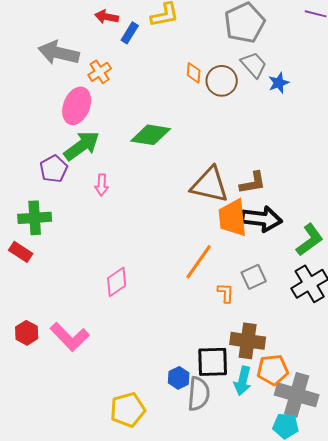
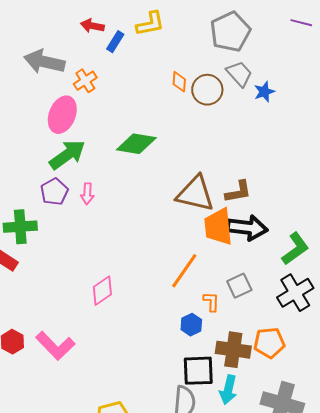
purple pentagon: (54, 169) -> (54, 192), moved
orange pentagon: (273, 370) -> (269, 343), moved
blue hexagon: (179, 378) -> (191, 325), moved

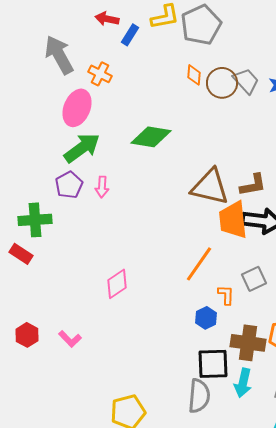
gray pentagon: (230, 32) -> (201, 25), moved
gray arrow: (44, 62) -> (59, 55), turned 48
gray trapezoid: (239, 74) -> (246, 81), moved
orange cross: (85, 81) -> (100, 74), turned -30
pink L-shape: (55, 346) -> (70, 339), size x0.6

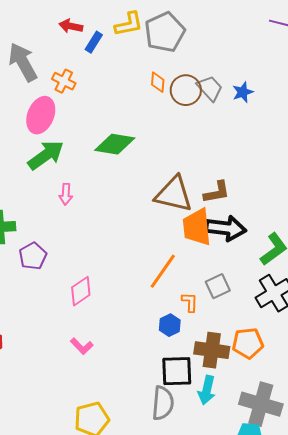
purple pentagon: (69, 185) -> (33, 256), moved
pink L-shape: (70, 339) -> (82, 346), moved

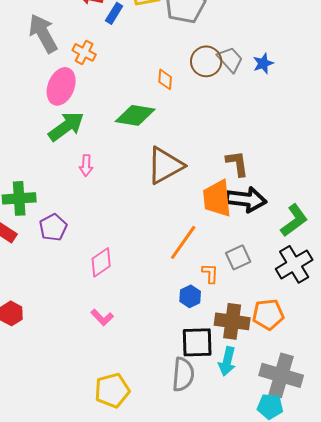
orange diamond: (158, 82) -> (165, 79), moved
brown L-shape: (217, 192) -> (237, 163), turned -88
brown triangle: (174, 194) -> (165, 165), moved, turned -42

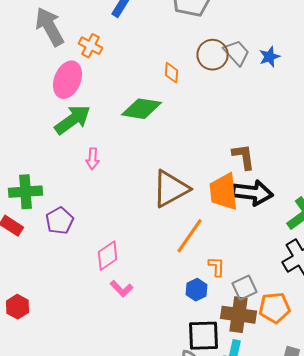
brown triangle: (165, 165) -> (171, 189), moved
gray square: (238, 257) -> (245, 288), moved
pink L-shape: (102, 317) -> (122, 289), moved

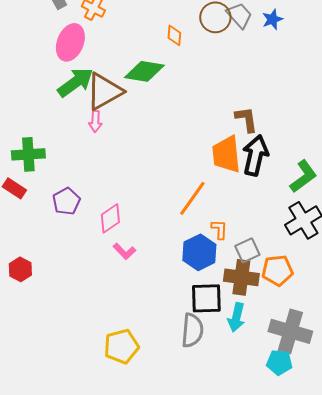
brown triangle: (171, 189) -> (104, 91), moved
black arrow: (253, 193) -> (255, 155), turned -84
purple pentagon: (60, 221) -> (66, 201), moved
blue hexagon: (197, 290) -> (199, 252), size x1.6

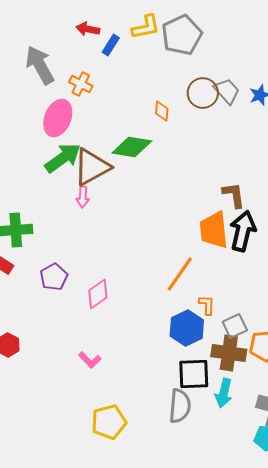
pink L-shape: (124, 251) -> (90, 360), moved

